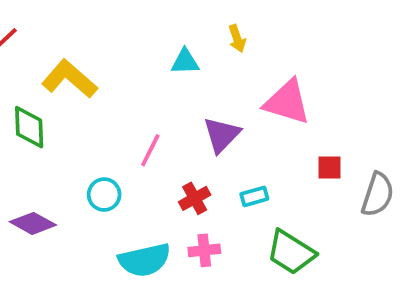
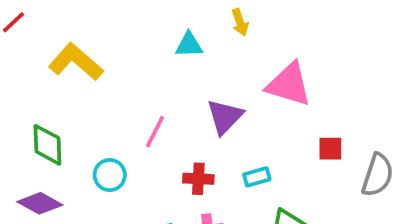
green diamond: (29, 127) -> (47, 145), moved
red cross: (195, 198) -> (198, 179), turned 32

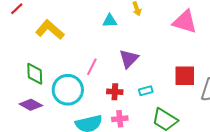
pink triangle: (289, 84) -> (185, 22), moved
red square: (330, 149) -> (185, 76), size x1.6
cyan circle: (110, 175) -> (68, 90), size x1.8

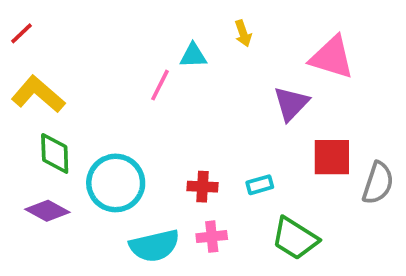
yellow L-shape: (50, 30) -> (38, 94), moved
purple triangle: (129, 59) -> (291, 104), moved
pink line: (92, 67) -> (160, 85), moved

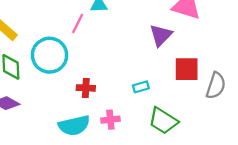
cyan circle: (116, 183) -> (50, 55), moved
red cross: (203, 187) -> (86, 88), moved

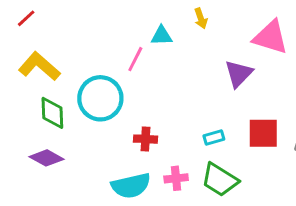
red square: (187, 69) -> (263, 133), moved
green trapezoid: (163, 121) -> (220, 180), moved

